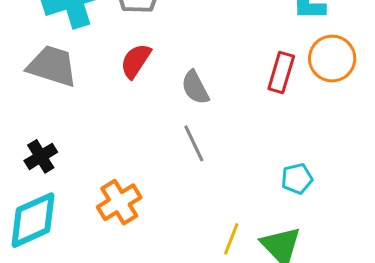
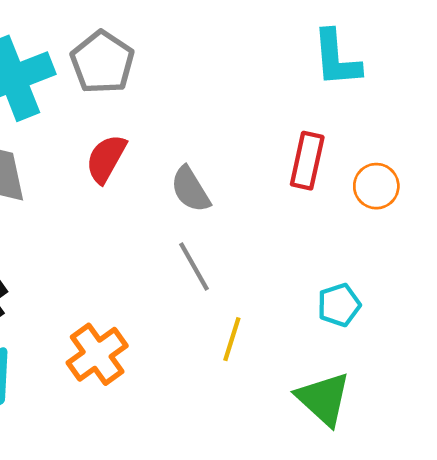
orange circle: (332, 59) -> (376, 186), moved, size x0.7
yellow line: (231, 239) -> (232, 339), moved

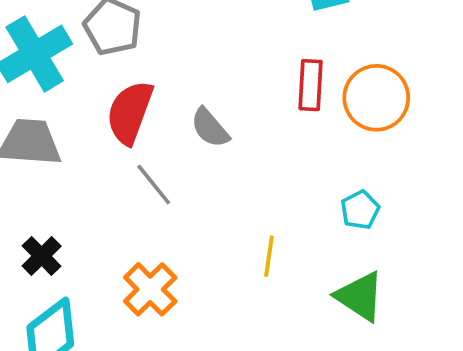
red semicircle: (106, 159) -> (130, 112), size x1.4
orange circle: (376, 186) -> (376, 98), size x1.6
gray line: (194, 267) -> (154, 185), moved

